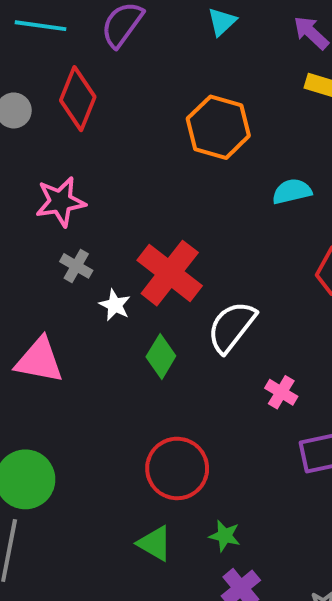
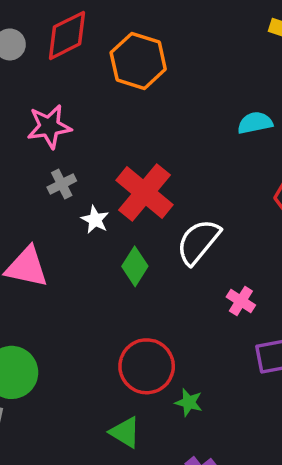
red diamond: (78, 99) -> (67, 35), turned 40
orange hexagon: (218, 127) -> (138, 61), moved
gray cross: (76, 266) -> (62, 184), turned 32
green star: (225, 536) -> (189, 402), moved

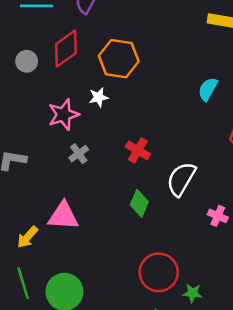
cyan semicircle: (255, 123) -> (208, 89), turned -40
red cross: (145, 192) -> (138, 150), size x0.6
white star: (95, 220) -> (99, 97), moved, turned -30

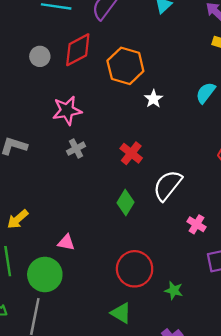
cyan semicircle: (208, 89) -> (206, 93), moved
white star: (99, 97) -> (153, 99), moved, turned -30
pink triangle: (63, 216) -> (66, 242), moved, size x0.6
green star: (192, 293) -> (174, 291), moved

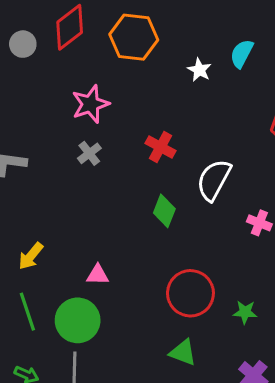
white star: (153, 99) -> (199, 70), moved
pink star: (67, 111) -> (90, 104), moved

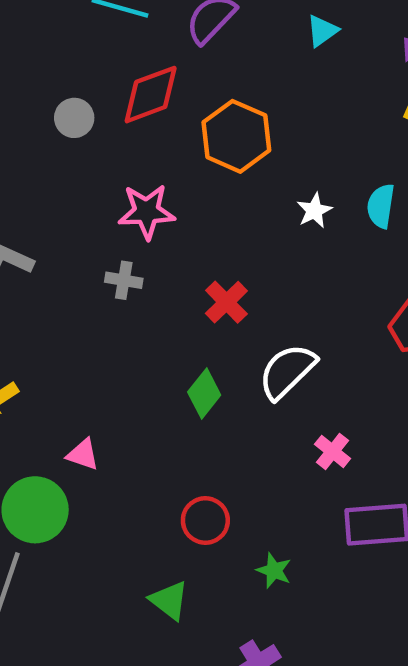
gray circle: (23, 44) -> (74, 118), moved
cyan semicircle: (242, 54) -> (381, 206), turned -36
gray cross: (89, 153) -> (124, 280), turned 30
red circle: (190, 293) -> (205, 520), size x0.7

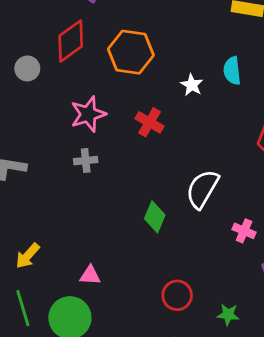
red cross: (226, 302) -> (149, 122), moved

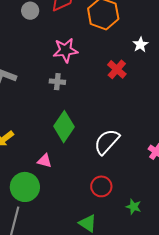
red cross: (149, 122) -> (117, 69), moved
white semicircle: (202, 189) -> (107, 142), moved
green diamond: (155, 217) -> (64, 127), moved, size x1.4

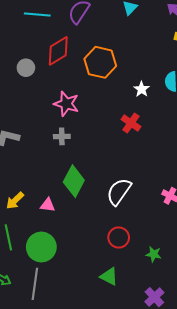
pink star: (65, 50) -> (66, 104), turned 30
red cross: (117, 69) -> (131, 123), moved
pink triangle: (45, 161) -> (48, 205), moved

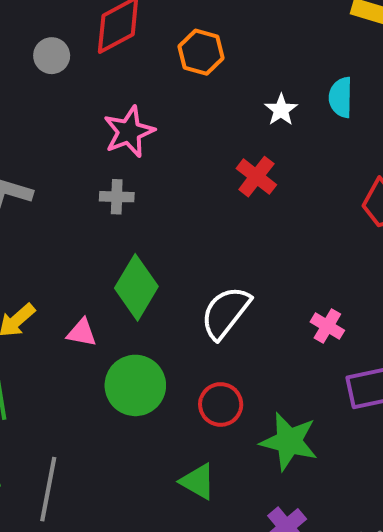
orange hexagon: (100, 62) -> (201, 52), size x0.7
pink star: (66, 104) -> (129, 132), turned 30
green circle: (41, 247) -> (135, 385), moved
green star: (154, 254) -> (289, 441), size x1.8

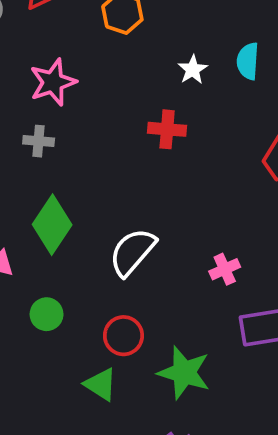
red cross: (256, 177) -> (167, 129), turned -36
pink cross: (327, 326) -> (225, 269), turned 32
green circle: (135, 385) -> (47, 314), size x0.6
green triangle: (198, 481) -> (101, 384), moved

